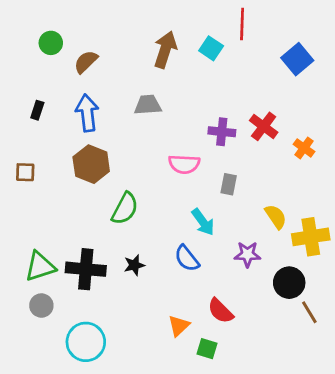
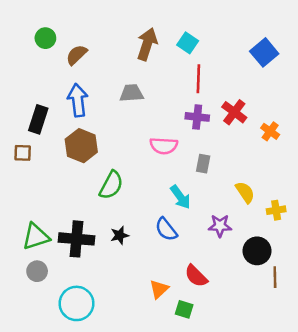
red line: (242, 24) -> (198, 79), moved
black rectangle: (37, 110) -> (38, 119), moved, size x1.6
yellow cross: (311, 237) -> (276, 210), size x0.6
brown line: (309, 312) -> (275, 277), turned 30

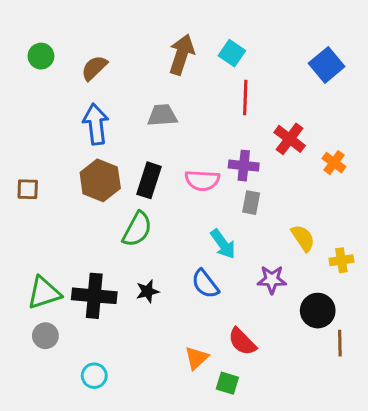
green circle: (45, 38) -> (41, 56), moved
purple cross: (197, 117) -> (244, 166), moved
black rectangle: (38, 119) -> (149, 180), moved
cyan circle: (77, 303) -> (94, 376), size x0.6

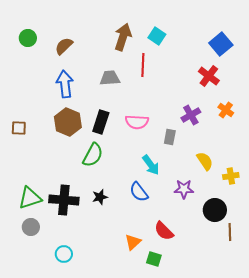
red line: (245, 97) -> (143, 65), moved
red cross: (290, 139) -> (209, 76), moved
purple cross: (244, 166) -> (191, 115), moved, turned -36

